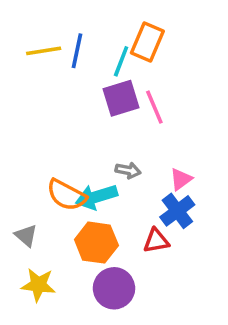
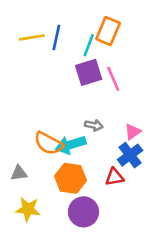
gray triangle: (26, 236) -> (19, 173), turned -48

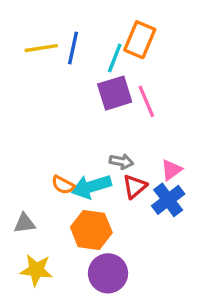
orange semicircle: (49, 143) -> (63, 185), size x0.6
red triangle: (115, 177) -> (135, 187), moved, turned -30

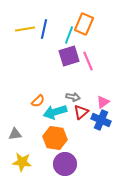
orange semicircle: (63, 185) -> (38, 101), moved, turned -72
blue cross: (168, 200) -> (101, 120), turned -30

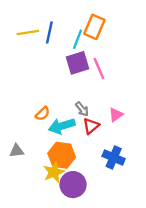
gray arrow: (73, 97) -> (82, 109), turned 40
blue cross: (101, 120) -> (114, 158), moved
yellow star: (22, 162) -> (54, 172), moved, turned -30

